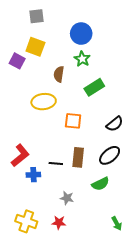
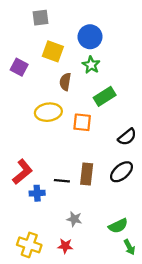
yellow square: (35, 47) -> (53, 51), moved
orange square: (73, 121) -> (82, 122), moved
green semicircle: (100, 184) -> (118, 226), moved

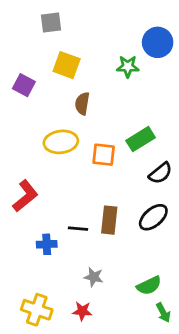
blue circle: (90, 37) -> (158, 42), moved
green star: (91, 65) -> (128, 67), moved, turned -30
green rectangle: (105, 96) -> (141, 139), moved
red L-shape: (22, 172) -> (25, 196), moved

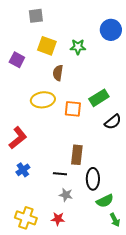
green star: (128, 67) -> (78, 47), moved
black ellipse: (153, 217) -> (93, 179), moved, turned -50
black line: (78, 229) -> (60, 174), moved
blue cross: (47, 244) -> (23, 170), moved, turned -32

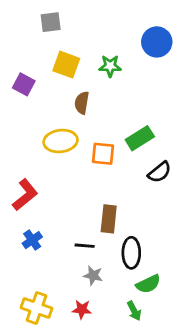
green arrow: (115, 220) -> (134, 311), moved

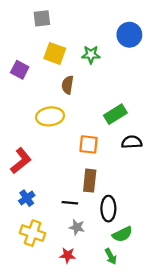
orange square: (103, 154) -> (89, 144), moved
black semicircle: (160, 172) -> (132, 142), turned -144
yellow cross: (36, 308) -> (33, 233), moved

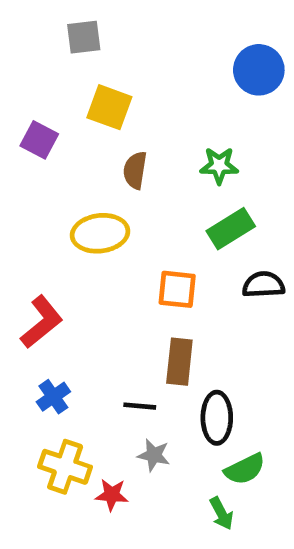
green star: (91, 55) -> (219, 166), moved
red star: (68, 255) -> (112, 495), moved

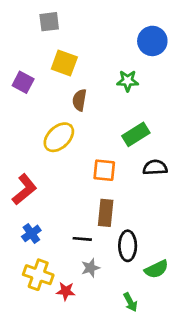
green star: (219, 166) -> (128, 81), moved
yellow ellipse: (100, 233) -> (59, 137), turned -36
gray star: (154, 455) -> (90, 268), turned -30
green semicircle: (245, 469) -> (156, 269), moved

